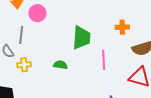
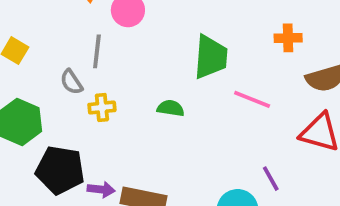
pink line: (104, 60) -> (252, 99), turned -66

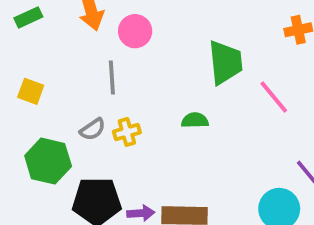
gray semicircle: (71, 82) -> (93, 129), moved, turned -80
pink line: (252, 99) -> (274, 97), turned 39

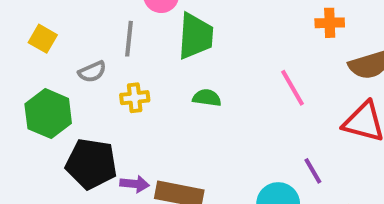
green trapezoid: (225, 62) -> (195, 36), moved
gray semicircle: (93, 129) -> (92, 72), moved

